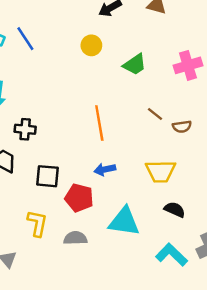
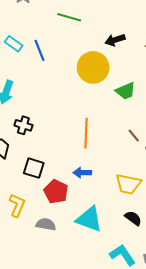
yellow circle: (91, 45) -> (93, 67), size x1.8

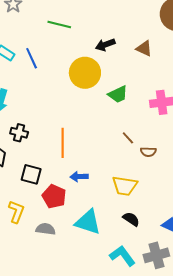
orange line: (86, 133) -> (63, 143), moved

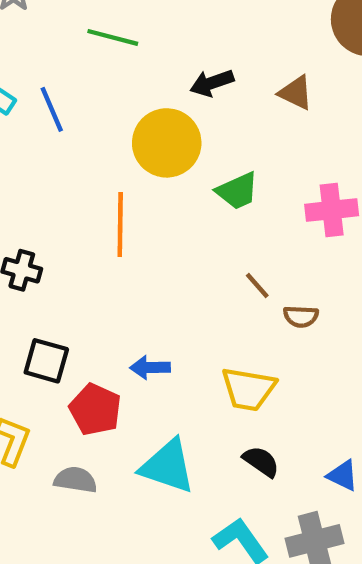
orange line: (63, 143) -> (120, 225), moved

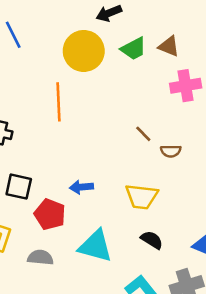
brown triangle: (296, 93) -> (169, 46), moved
green trapezoid: (237, 191) -> (133, 49), moved

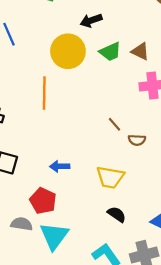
red pentagon: (50, 214) -> (43, 201), moved
cyan triangle: (95, 246) -> (54, 236), moved, turned 48

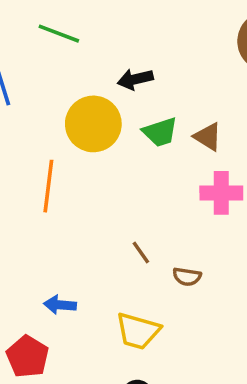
brown line: (115, 124) -> (141, 253), moved

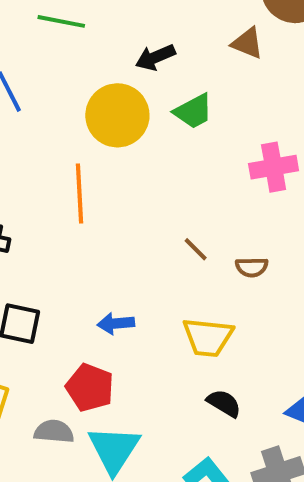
brown triangle: (208, 137) -> (247, 43), moved

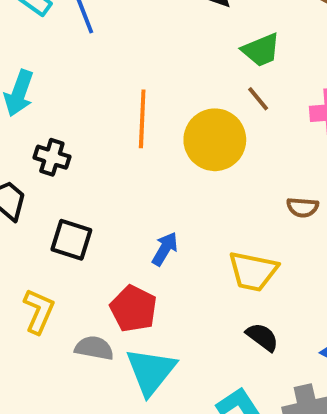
yellow circle: (117, 115) -> (215, 140), moved
brown line: (196, 249) -> (258, 99), moved
blue arrow: (116, 323) -> (165, 249), turned 120

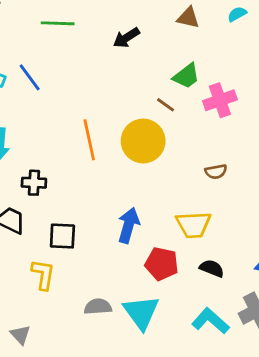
green trapezoid: (261, 50) -> (186, 76), moved
blue arrow: (165, 249) -> (129, 225), size x1.4
red pentagon: (133, 309) -> (162, 264), moved
yellow L-shape: (39, 311) -> (43, 274), moved

